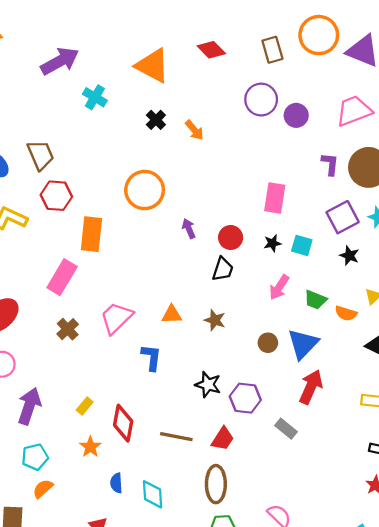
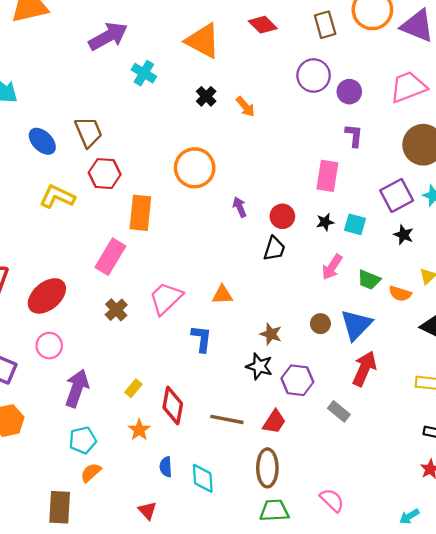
purple L-shape: (330, 164) -> (354, 136), moved
brown star: (215, 320) -> (271, 334), moved

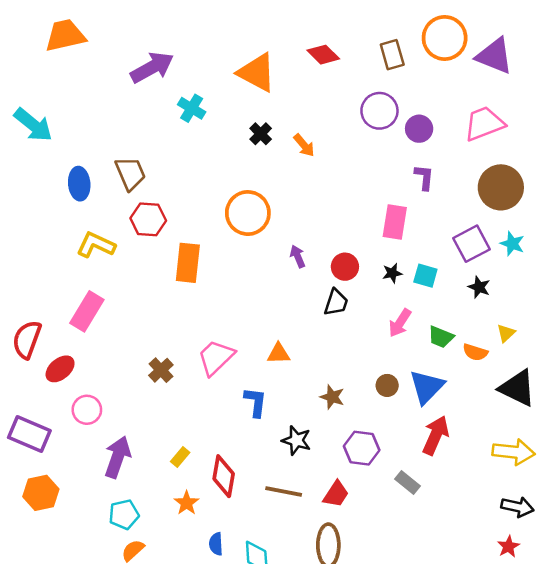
blue ellipse: (42, 141) -> (79, 184), turned 40
pink rectangle: (110, 257) -> (87, 311), moved
red ellipse: (47, 296) -> (60, 369), moved, size x0.7
black star: (259, 366) -> (296, 440), moved

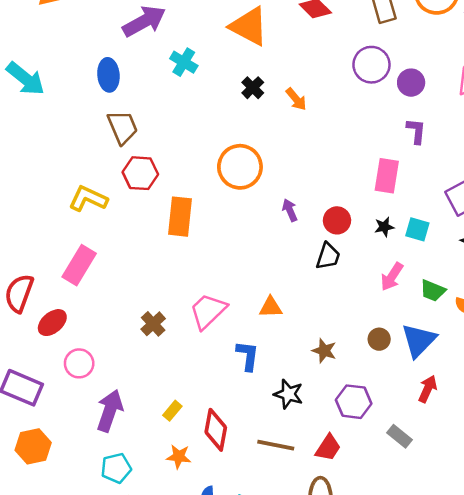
blue ellipse: (79, 184) -> (108, 75), moved
red arrow: (436, 435) -> (428, 389), size x0.7
orange star: (187, 503) -> (179, 457), turned -30

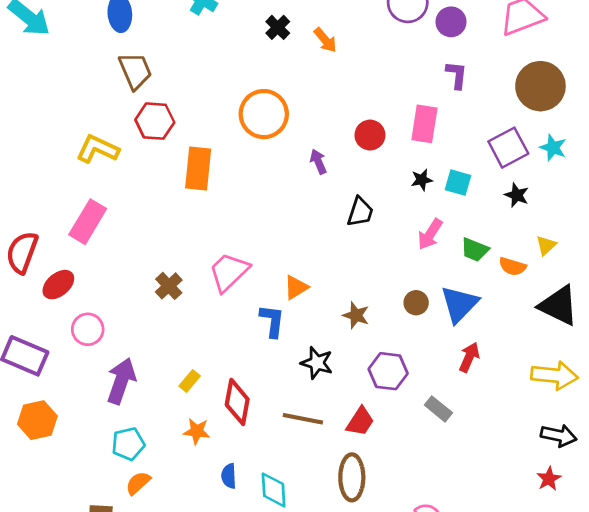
red circle: (337, 220) -> (370, 135), moved
orange triangle: (271, 307) -> (296, 287), moved, turned -30

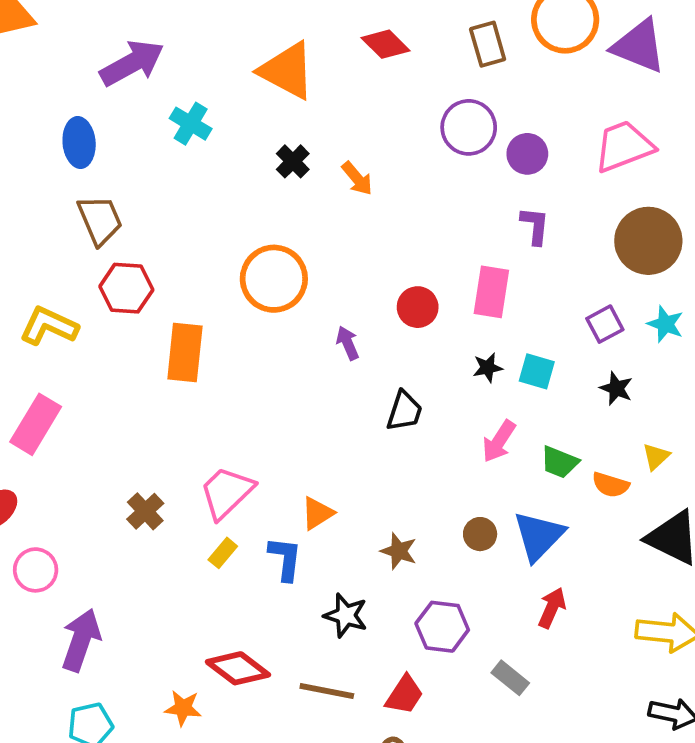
purple square: (508, 148) -> (605, 324), size x0.7
yellow rectangle: (190, 381) -> (223, 553), moved
red diamond: (237, 402) -> (238, 668), turned -63

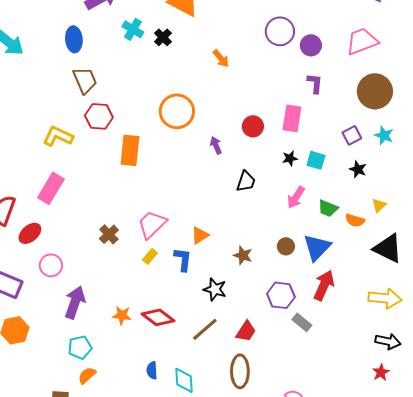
black cross: (293, 161) -> (163, 37), moved
red arrow: (552, 608) -> (324, 285), size x1.4
purple hexagon: (442, 627) -> (281, 295), moved
brown line: (327, 691) -> (205, 329), turned -52
orange star: (183, 708) -> (122, 315), moved

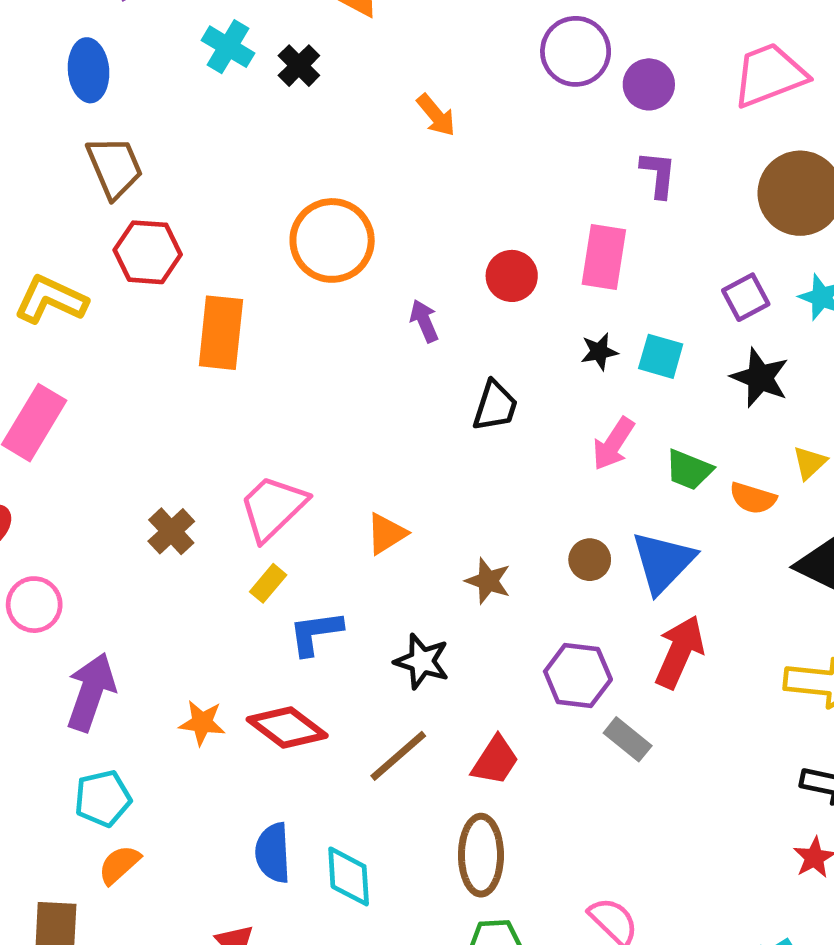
black star: (358, 169) -> (760, 378), size x1.4
blue L-shape: (183, 259) -> (315, 633), moved, turned -105
blue semicircle: (152, 370) -> (273, 853), size x1.4

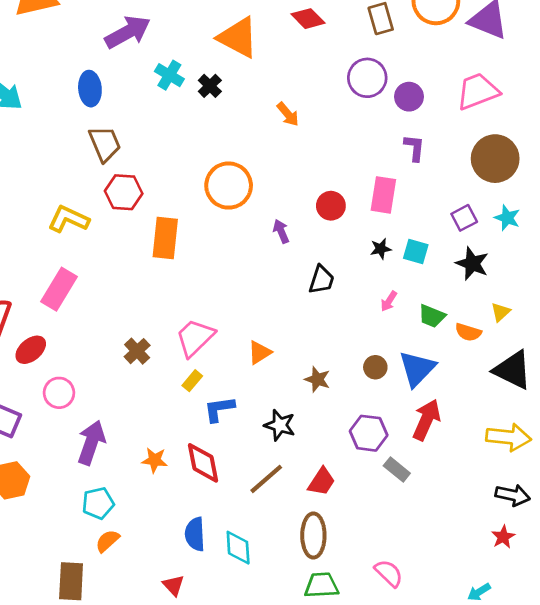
pink arrow: (613, 444) -> (389, 301), size x0.7
red diamond: (287, 727) -> (203, 463), turned 42

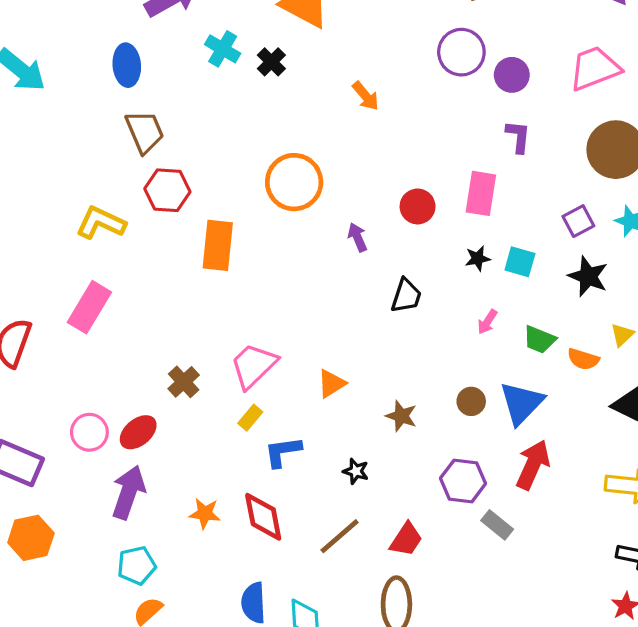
red ellipse: (31, 350) -> (138, 432), moved
black star: (280, 425) -> (356, 471), size x0.7

